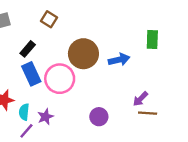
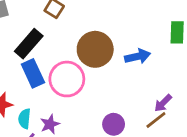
black rectangle: (28, 49) -> (29, 44), size x1.5
brown line: (148, 113) -> (156, 120), moved, turned -42

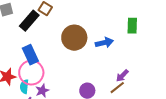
black rectangle: (29, 44) -> (29, 21), moved
pink circle: (67, 79) -> (31, 73), moved

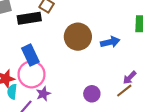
black rectangle: (29, 21) -> (29, 18), turned 40
cyan semicircle: (24, 87) -> (12, 92), moved

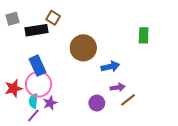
blue arrow: (110, 42) -> (110, 67), moved
purple arrow: (130, 78) -> (118, 87), moved, turned -144
cyan semicircle: (12, 92) -> (33, 101), moved

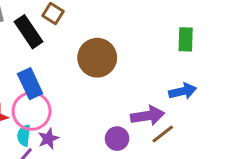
black rectangle: (36, 30) -> (29, 32), turned 65
blue arrow: (110, 67) -> (183, 91), moved
purple arrow: (118, 87) -> (148, 116), size x1.5

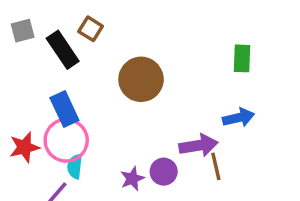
brown line: (163, 134) -> (216, 166), turned -65
cyan semicircle: (24, 136) -> (75, 166), moved
purple star: (48, 139) -> (132, 179), moved

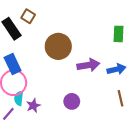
purple arrow: (198, 146) -> (88, 65), moved
brown line: (216, 166) -> (121, 98), moved
purple star: (132, 179) -> (33, 106), moved

